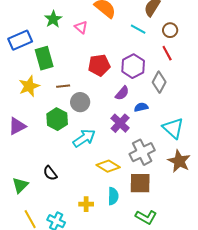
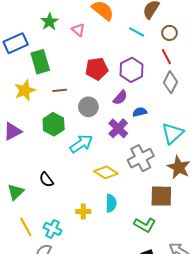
gray diamond: (159, 82) -> (171, 82), moved
gray circle: (80, 102) -> (88, 107), moved
cyan triangle: (173, 128) -> (173, 133), turned 35
brown square: (140, 183) -> (161, 196), moved

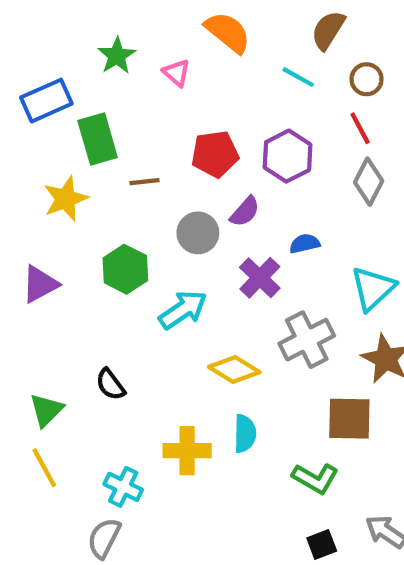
brown line: (60, 90) -> (145, 182), moved
purple semicircle: (120, 98) -> (245, 212), moved
yellow cross: (83, 211) -> (187, 451), size x1.5
yellow line: (26, 227) -> (44, 468), moved

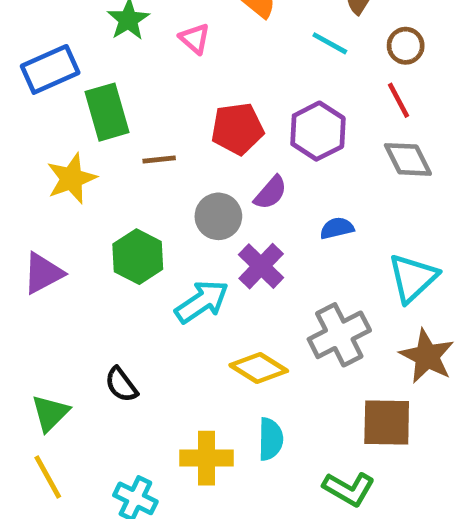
gray diamond: (369, 182) -> (408, 159), turned -54
purple cross: (260, 278) -> (261, 266), moved

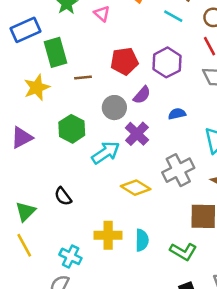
cyan semicircle: (271, 439) -> (142, 240), moved

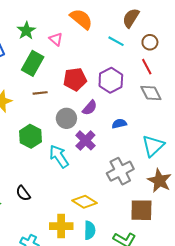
green rectangle: (56, 52) -> (33, 63), moved, turned 45
cyan arrow: (106, 153) -> (59, 156), turned -90
yellow diamond: (136, 188) -> (84, 202), moved

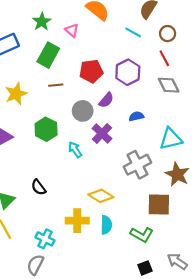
cyan triangle: (153, 146) -> (171, 139), turned 30
cyan arrow: (59, 156) -> (75, 150), size x0.7

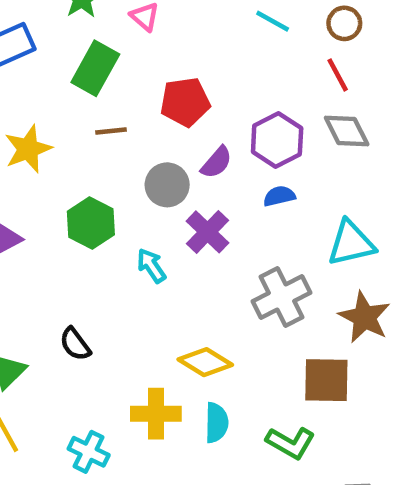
purple hexagon: (128, 72) -> (277, 140), moved

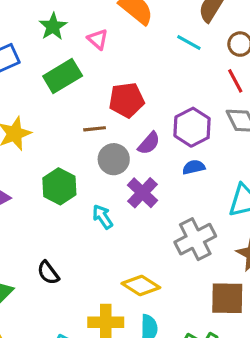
green rectangle: (95, 68) -> (63, 76), turned 30
brown line: (111, 131) -> (95, 129), moved

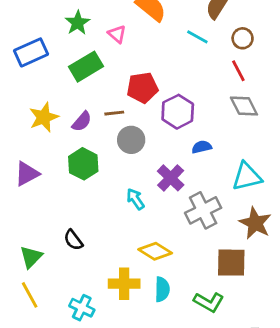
purple hexagon: (192, 127) -> (178, 112), moved
purple semicircle: (149, 143) -> (82, 122), moved
purple cross: (143, 193) -> (171, 178), moved
cyan arrow: (103, 217) -> (135, 199), moved

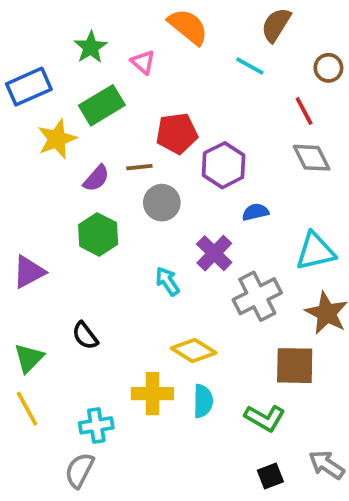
brown circle: (243, 38) -> (328, 68), moved
yellow star: (44, 117) -> (57, 139), moved
purple triangle: (27, 174) -> (29, 272), moved
cyan cross: (82, 308) -> (96, 425), turned -35

